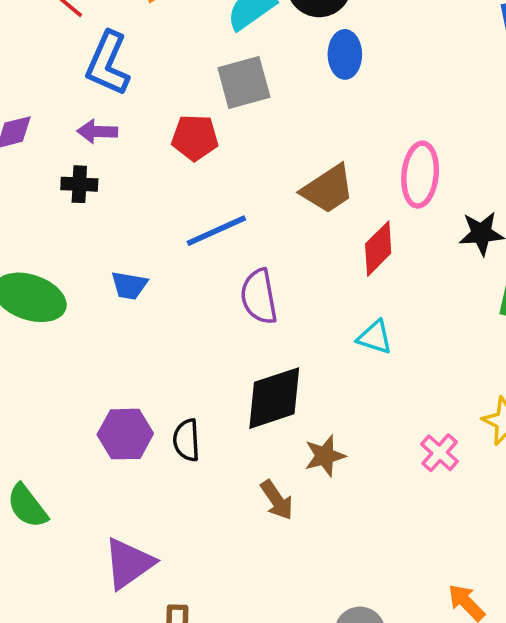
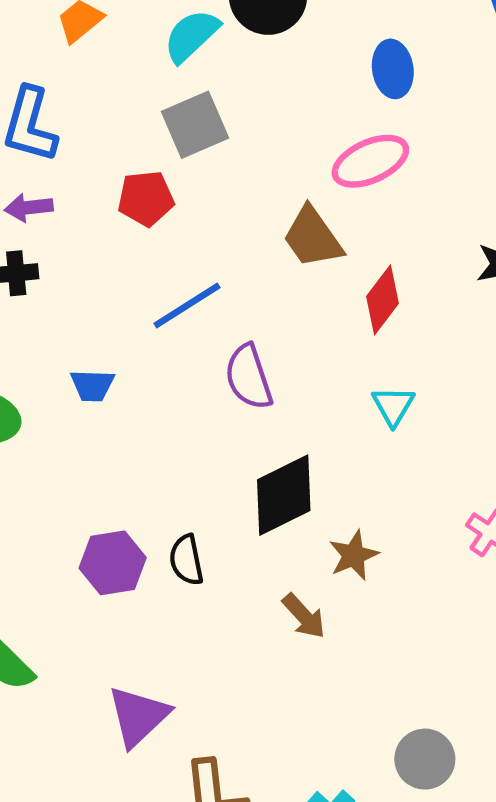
blue ellipse: (345, 54) -> (393, 69), moved
pink ellipse: (420, 175) -> (370, 161), moved, turned 68
brown trapezoid: (328, 189) -> (313, 237), turned 96
cyan triangle: (375, 337) -> (393, 406), turned 51

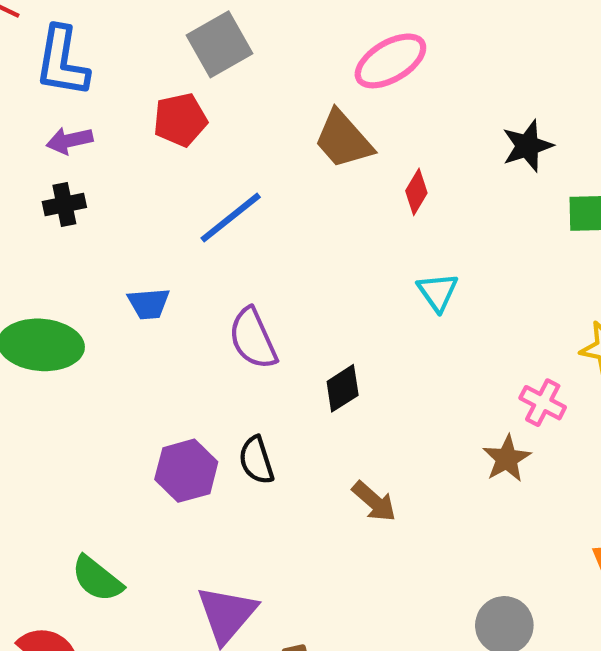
red diamond: (382, 300) -> (416, 192), size x0.7
purple semicircle: (249, 377) -> (253, 339), moved
black diamond: (284, 495) -> (343, 388), size x0.6
brown star: (354, 555) -> (507, 459), moved

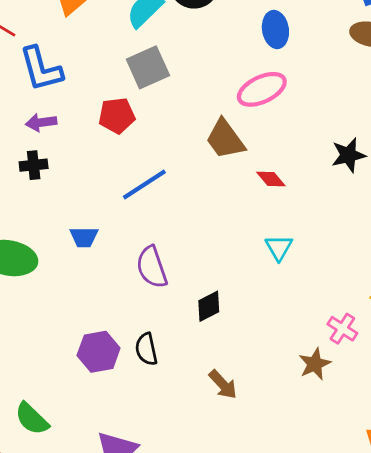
blue L-shape: (62, 62) -> (41, 69), turned -30
red diamond: (416, 192) -> (271, 179), turned -76

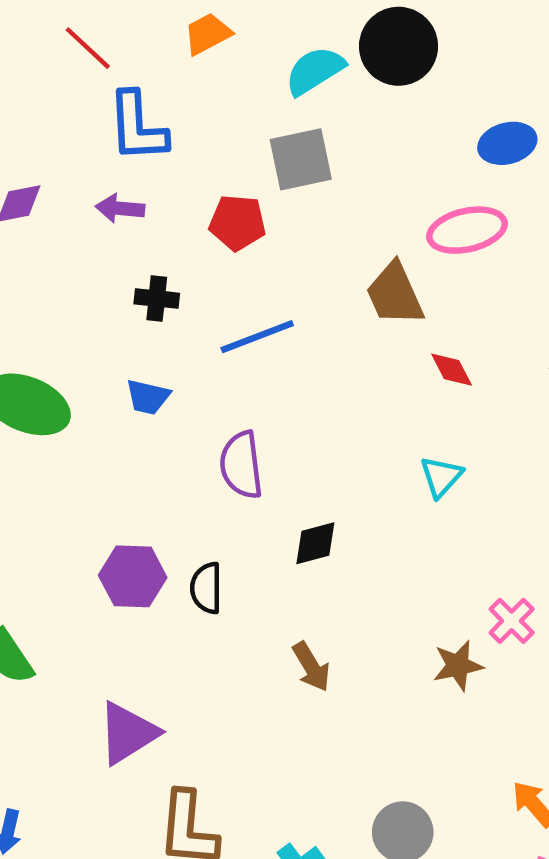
blue ellipse: (275, 29) -> (507, 143), turned 72
black cross: (34, 165) -> (157, 299), moved

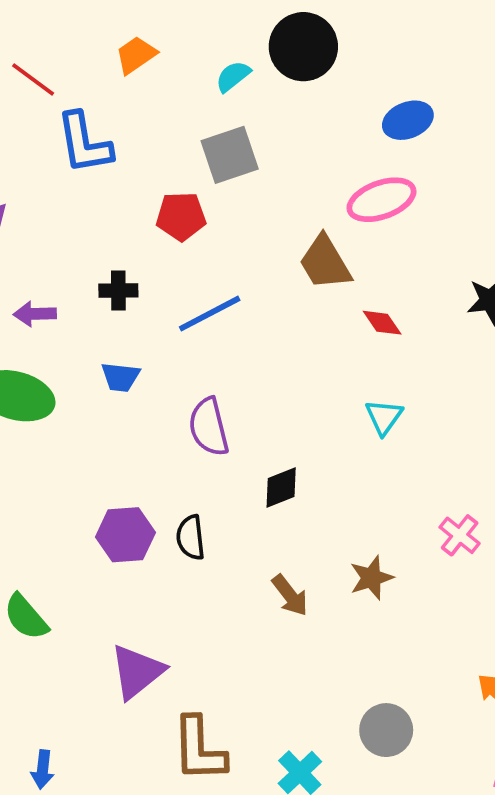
cyan semicircle: (315, 71) -> (233, 76), size x0.7
purple arrow: (120, 208) -> (35, 314), moved
brown star: (458, 666) -> (371, 578), moved

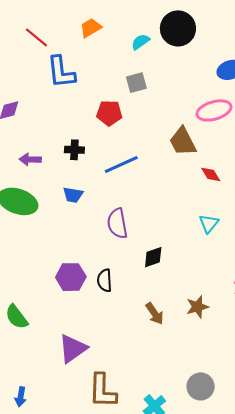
gray square: (230, 155) -> (136, 83), size x0.7

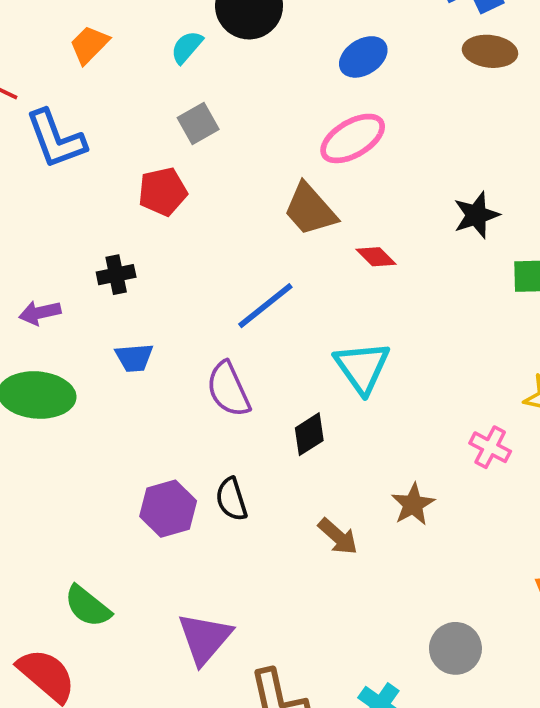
blue line: (121, 165) -> (265, 306), moved
cyan triangle: (209, 223) -> (362, 367), moved, size x1.5

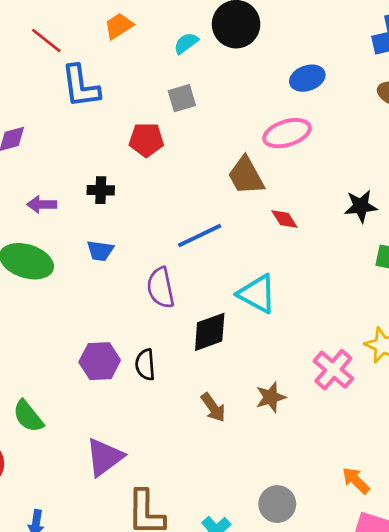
cyan triangle: (362, 367) -> (257, 294), turned -39
black diamond: (309, 434) -> (210, 332), size x1.4
pink cross: (490, 447) -> (333, 370), size x1.4

